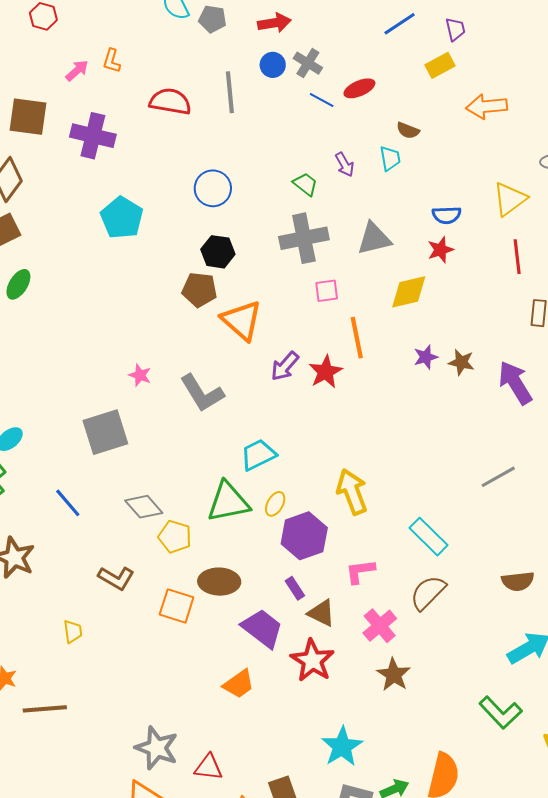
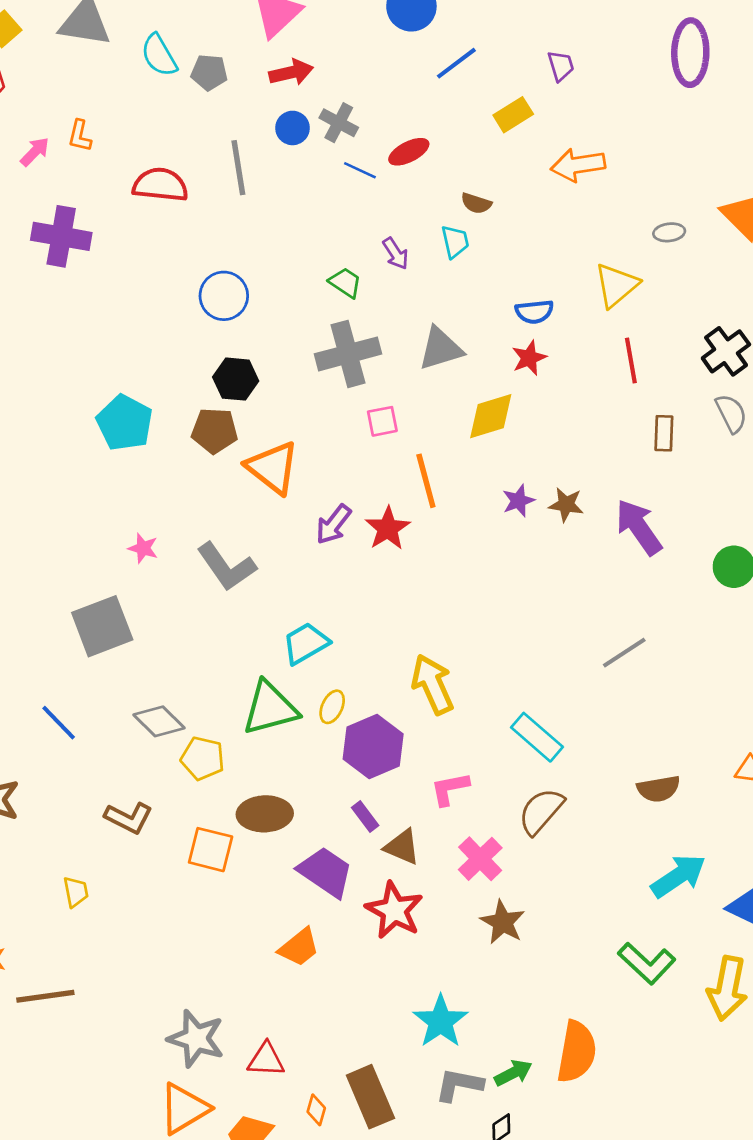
purple trapezoid: (455, 29) -> (561, 66), moved
cyan pentagon: (122, 218) -> (125, 423), moved

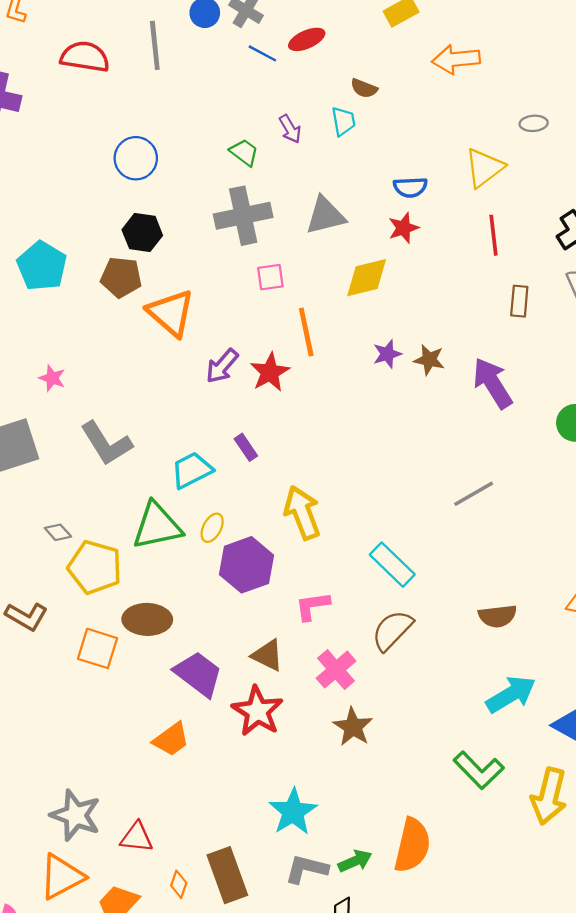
gray L-shape: (226, 567) -> (106, 443), moved
gray diamond: (159, 721) -> (58, 532), size x0.6
yellow pentagon: (203, 758) -> (95, 567), size x1.4
purple rectangle: (365, 817) -> (246, 447), moved

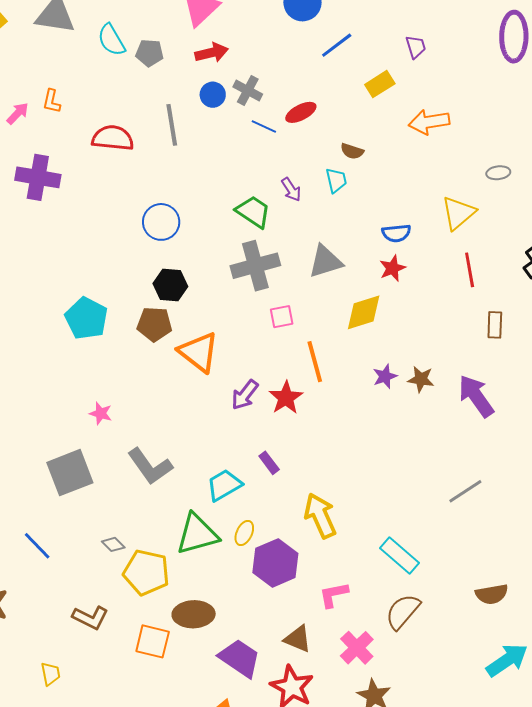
green trapezoid: (244, 152) -> (253, 212), size x1.4

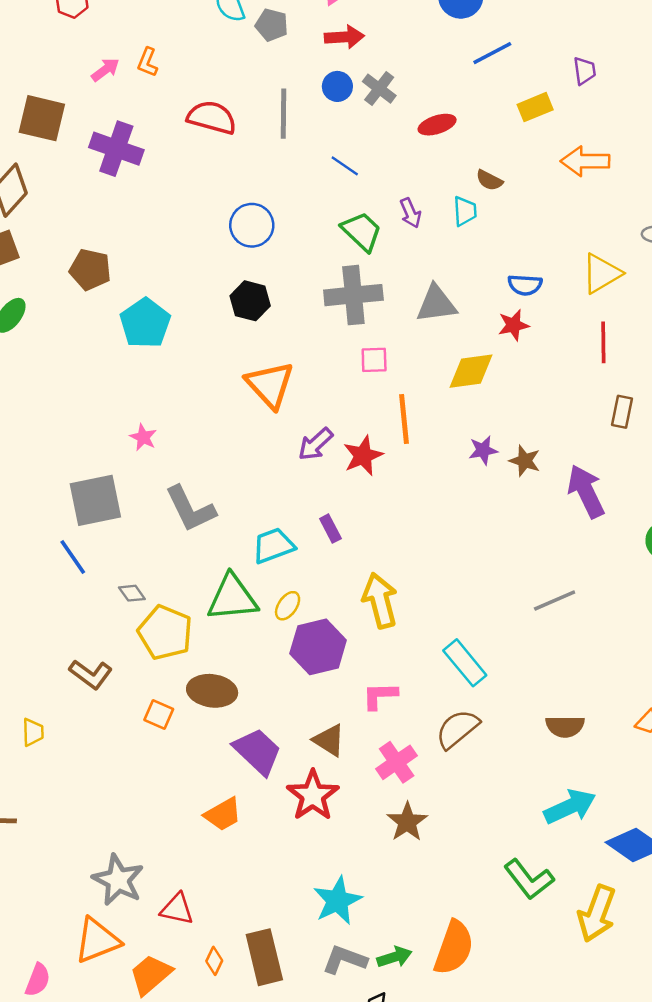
blue line: (264, 127) -> (345, 166), moved
brown pentagon: (154, 324) -> (90, 270), moved
blue line: (37, 546) -> (73, 557), moved
orange square: (153, 641) -> (159, 714), size x0.7

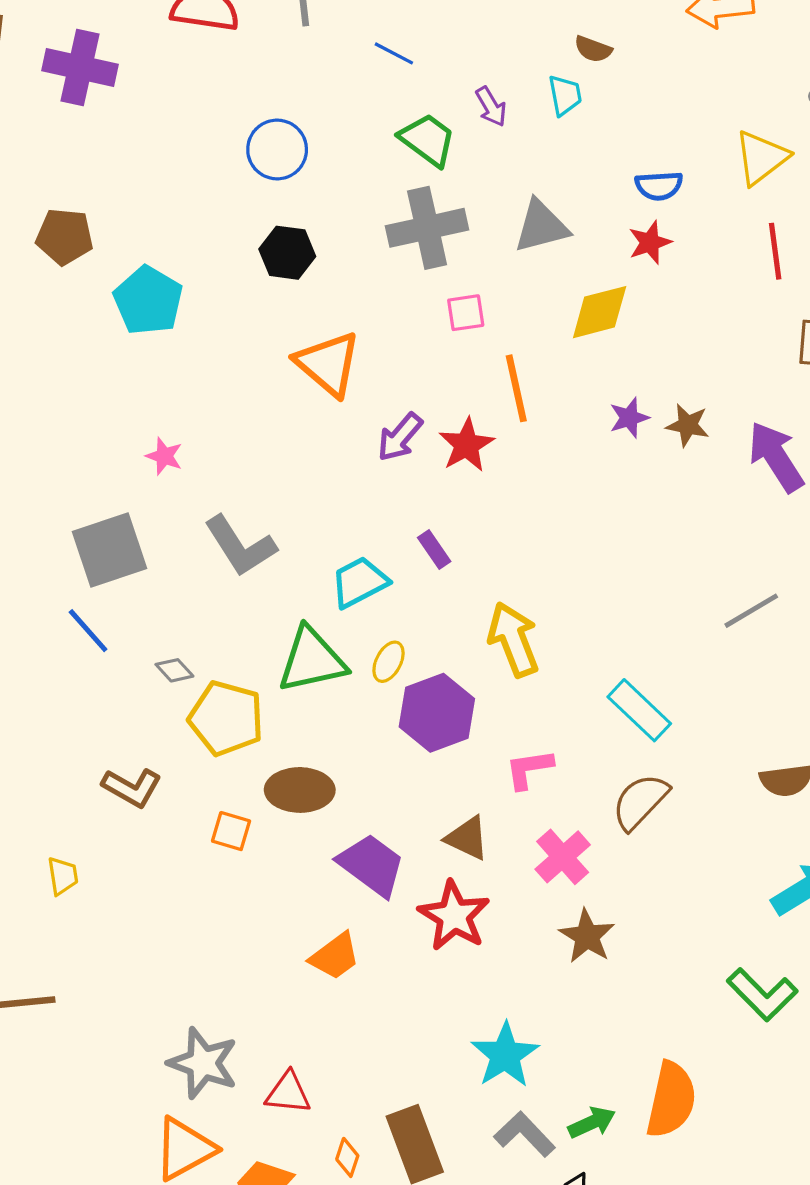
gray L-shape: (345, 960) -> (524, 1134), turned 33

